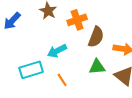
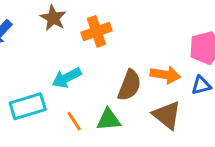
brown semicircle: (96, 37) -> (129, 85), moved
green triangle: (97, 67) -> (109, 120), moved

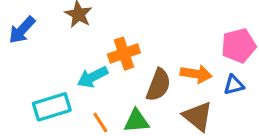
orange cross: (97, 31) -> (124, 54), moved

